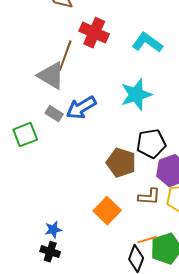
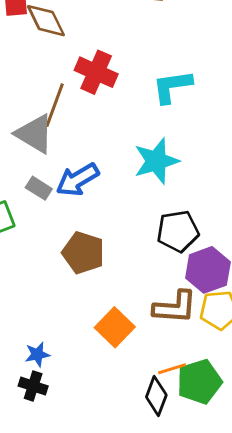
cyan L-shape: (147, 43) -> (172, 86), turned -44
brown pentagon: (121, 163) -> (83, 253), moved
brown L-shape: (149, 197) -> (175, 307), size x1.4

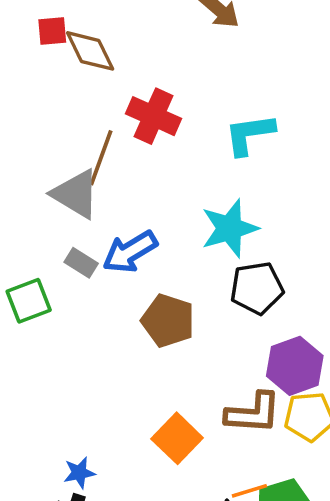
black pentagon: (178, 231) -> (257, 288), moved
brown pentagon: (83, 253) -> (168, 321), moved

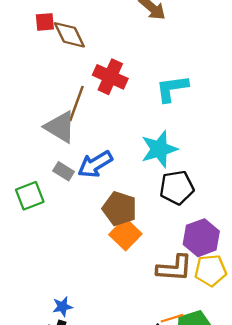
orange square: (177, 438) -> (125, 234), moved

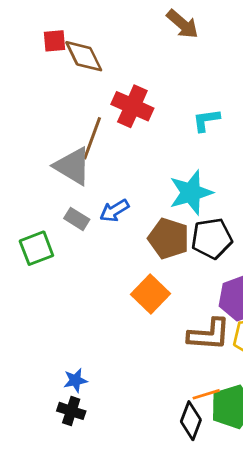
cyan L-shape: (172, 88) -> (206, 120), size x0.7
blue arrow: (95, 164) -> (114, 211), size x0.7
brown pentagon: (120, 209) -> (169, 238), moved

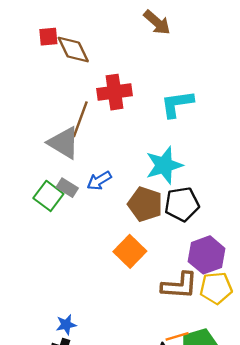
red cross: (132, 106) -> (114, 92), turned -32
cyan L-shape: (206, 120) -> (177, 104), size x1.4
green square: (36, 248) -> (48, 196), moved, turned -32

